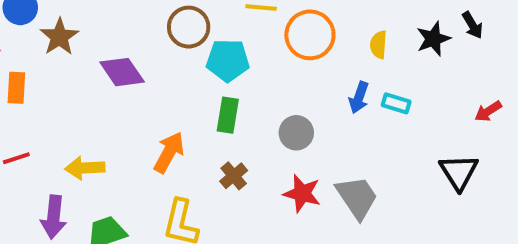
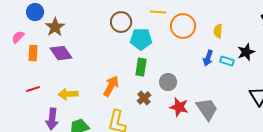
black star: (433, 39) -> (246, 52), moved
purple diamond: (122, 72) -> (61, 53), moved
gray circle: (296, 133) -> (168, 82), moved

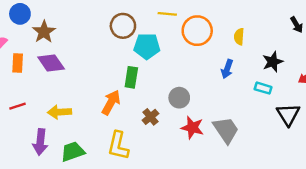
cyan rectangle: (227, 61) -> (263, 88), moved
green rectangle: (141, 67) -> (131, 77), moved

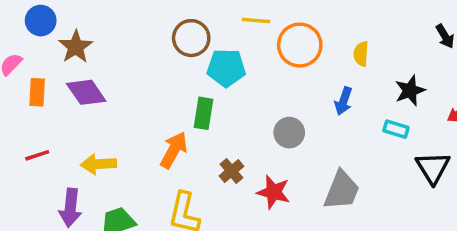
gray circle: (179, 98) -> (289, 133), moved
red star: (192, 128) -> (273, 192), moved
gray trapezoid: (226, 130) -> (342, 190), turned 56

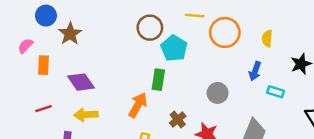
cyan pentagon: (226, 68) -> (174, 48), turned 30
purple diamond: (86, 92) -> (81, 82), moved
cyan rectangle: (396, 129) -> (276, 92), moved

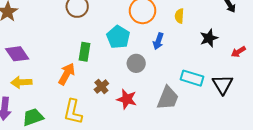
cyan pentagon: (174, 48) -> (118, 37), moved
blue arrow: (255, 71) -> (158, 41), moved
cyan rectangle: (276, 92) -> (192, 78), moved, size x1.5

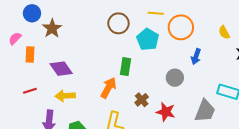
yellow semicircle: (179, 16) -> (224, 32), moved, turned -32
cyan pentagon: (118, 37) -> (148, 39), moved

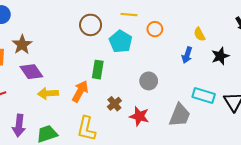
orange circle: (181, 27) -> (155, 29), size x0.6
brown star: (52, 28) -> (22, 45), moved
blue arrow: (196, 57) -> (187, 55), moved
yellow arrow: (65, 96) -> (48, 93), moved

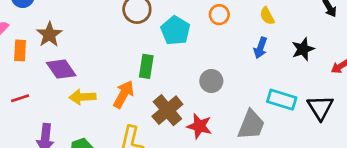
yellow semicircle: (199, 34) -> (267, 16), moved
brown cross: (114, 104) -> (167, 110), size x1.6

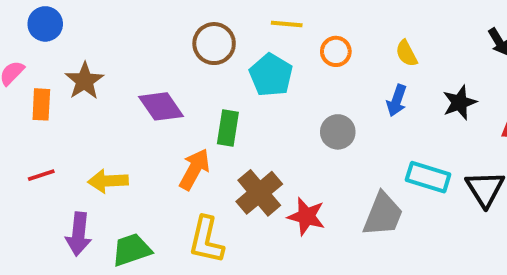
purple diamond: (61, 69) -> (161, 106), moved
gray circle: (211, 81) -> (338, 132), moved
yellow arrow: (82, 97) -> (108, 181), moved

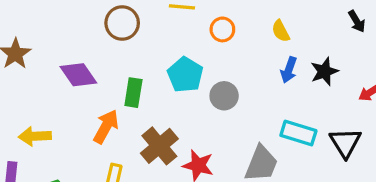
cyan pentagon: (271, 75) -> (185, 75), moved
blue arrow: (397, 101) -> (289, 70), moved

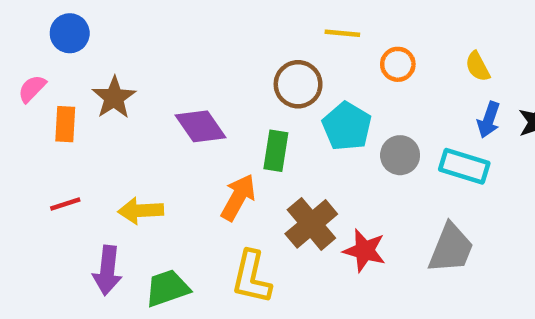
brown circle: (122, 23) -> (298, 84), moved
cyan rectangle: (298, 133) -> (464, 166), moved

